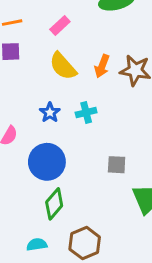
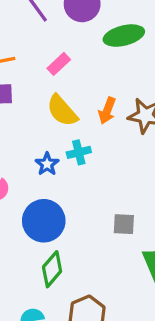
cyan cross: (86, 112) -> (79, 152), moved

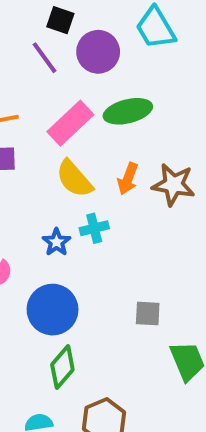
green ellipse: (124, 36) -> (128, 111), moved
pink rectangle: (59, 64) -> (70, 123), size x1.6

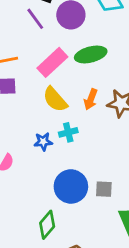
blue star: (56, 242) -> (43, 142), turned 30
blue circle: (53, 310) -> (71, 186), moved

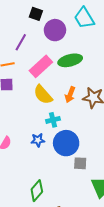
purple line: (35, 19) -> (21, 42), moved, turned 66
blue star: (43, 142) -> (38, 140), moved
blue circle: (71, 186) -> (66, 143), moved

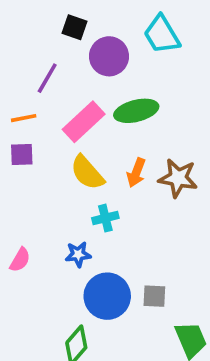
blue circle: (66, 143) -> (107, 296), moved

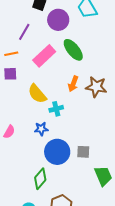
green ellipse: (136, 111) -> (73, 50), turned 65
yellow semicircle: (87, 173) -> (37, 94), moved

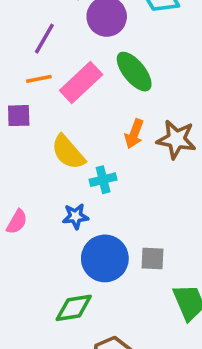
orange line: (11, 54) -> (39, 79), moved
green diamond: (40, 179) -> (74, 308), turned 40

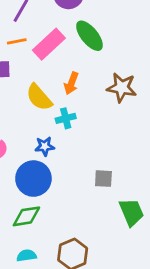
orange arrow: (134, 134) -> (71, 83), moved
blue circle: (105, 258) -> (33, 179), moved
green diamond: (74, 308) -> (26, 216), moved

